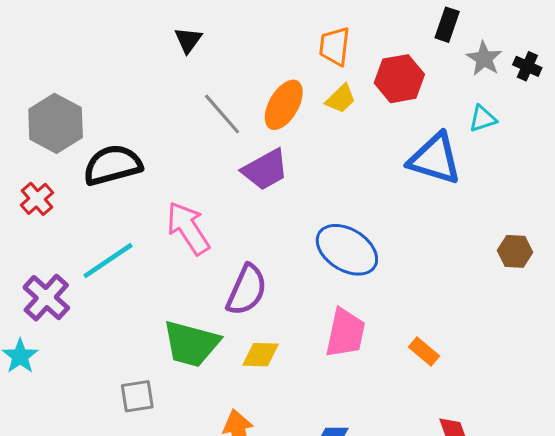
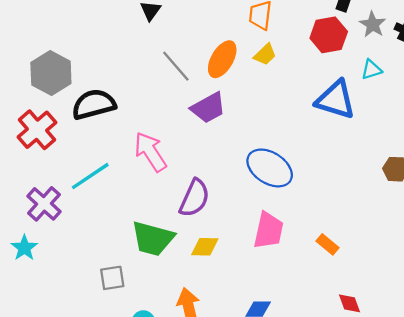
red hexagon: (399, 79) -> (329, 35), moved
red cross: (37, 199) -> (37, 130), size x1.6

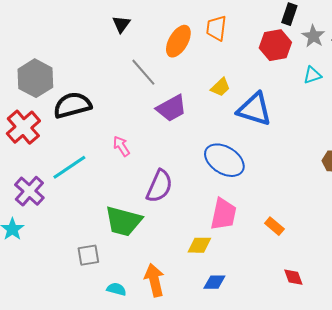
yellow trapezoid: (265, 55) -> (220, 87), moved
orange ellipse: (222, 59) -> (178, 41), moved
blue triangle: (336, 100) -> (254, 109), moved
pink arrow: (150, 152) -> (121, 146), size x0.6
yellow diamond: (205, 247) -> (199, 245), moved

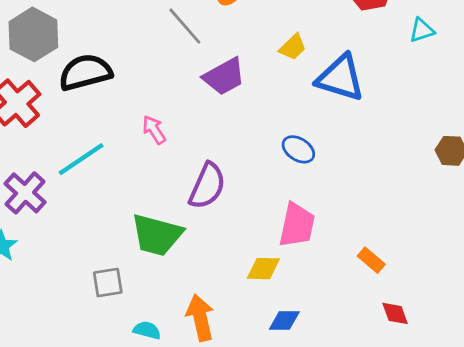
blue ellipse: (224, 160) -> (298, 149), size x0.6
orange rectangle: (274, 226) -> (371, 260), moved

